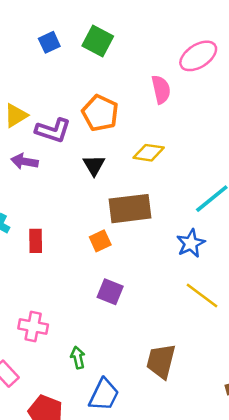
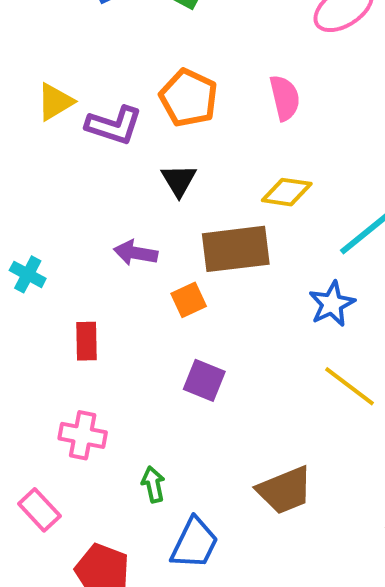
pink semicircle: (161, 89) -> (285, 98), moved
yellow diamond: (149, 153) -> (287, 192), moved
purple arrow: (24, 161) -> (136, 253), moved
red rectangle: (36, 241) -> (87, 341), moved
brown trapezoid: (161, 361) -> (285, 490), turned -126

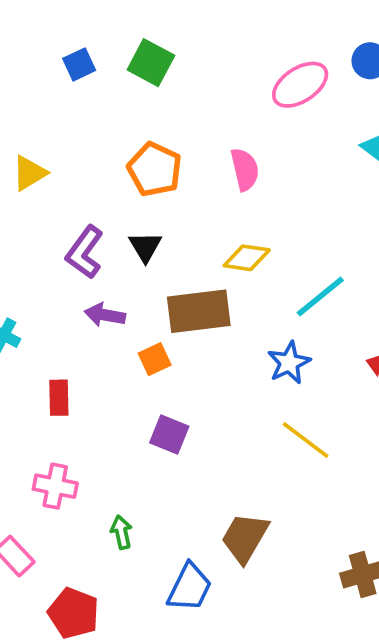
purple L-shape: (114, 125) -> (85, 252), moved, turned 108
brown trapezoid: (285, 490) -> (245, 538), turned 142
blue trapezoid: (194, 543) -> (190, 587), moved

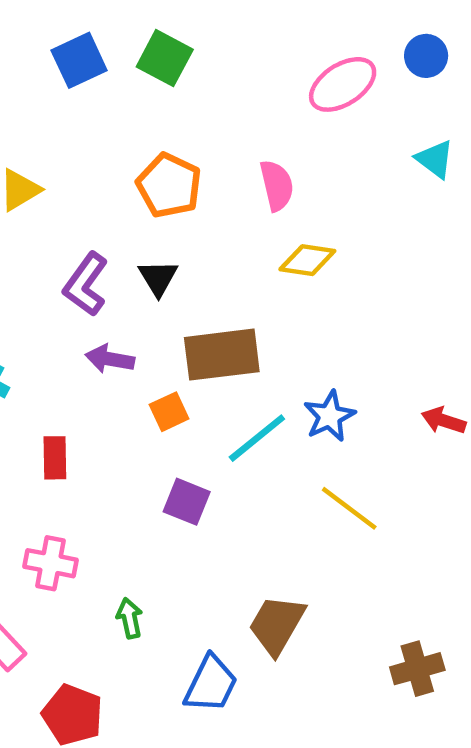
blue square: (79, 64) -> (79, 60), size x1.4
yellow diamond: (247, 258) -> (307, 260), moved
cyan line: (320, 296) -> (257, 438), moved

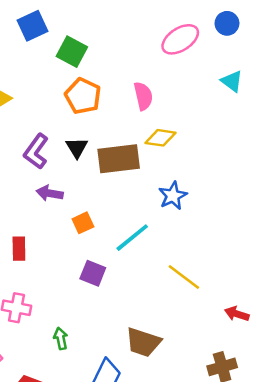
green square: (165, 58) -> (72, 52), moved
brown rectangle: (222, 355) -> (119, 159), moved
blue star: (329, 416) -> (173, 196), moved
red arrow: (444, 420) -> (237, 314), moved
brown trapezoid: (277, 625) -> (143, 342), turned -102

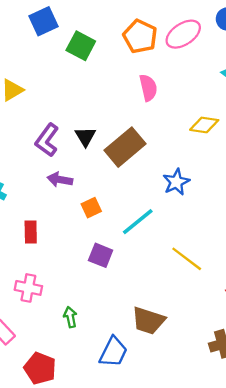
orange pentagon: (83, 96) -> (140, 36), moved
yellow diamond: (161, 138) -> (204, 125), moved
brown rectangle: (119, 159) -> (125, 147), turned -33

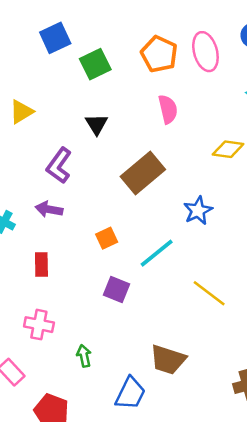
pink ellipse: (183, 34) -> (205, 52), turned -72
green square: (81, 46) -> (95, 64), turned 36
black triangle: (85, 137) -> (97, 124), moved
purple arrow: (60, 180) -> (49, 209), moved

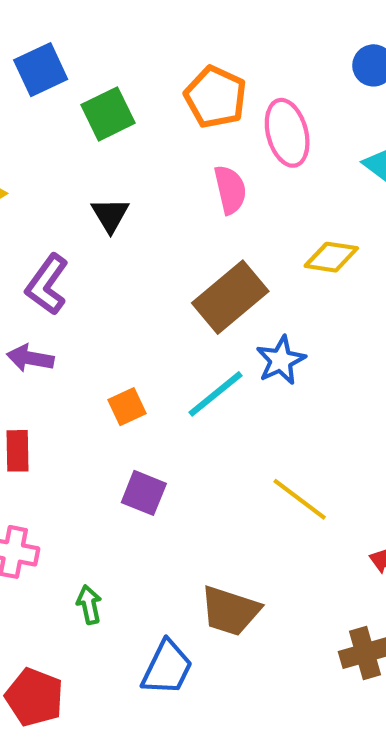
pink ellipse: (205, 52) -> (287, 133), moved
brown rectangle: (143, 173) -> (230, 297), moved
cyan line: (157, 253) -> (215, 394), moved

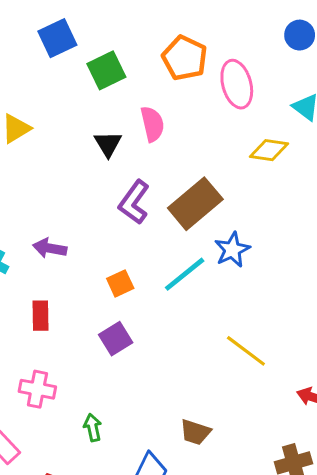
pink semicircle: (230, 190) -> (152, 124), moved
yellow diamond: (331, 257) -> (269, 150), moved
purple L-shape: (47, 284) -> (134, 202), moved
purple square: (144, 493) -> (116, 339), moved, turned 36
brown trapezoid: (230, 611) -> (195, 432), size x0.7

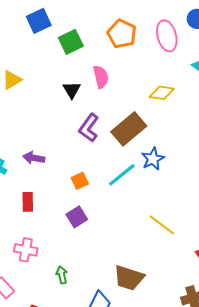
pink ellipse: (237, 84) -> (167, 36), moved
yellow diamond: (269, 150) -> (162, 93), moved
brown trapezoid: (195, 432) -> (129, 278), size x1.5

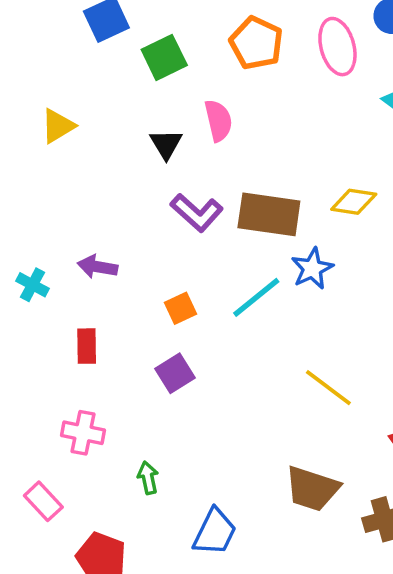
yellow diamond: (162, 93) -> (354, 202), moved
purple L-shape: (89, 128) -> (197, 213), turned -84
brown rectangle: (129, 129) -> (269, 214), turned 48
brown trapezoid: (129, 278) -> (312, 489), moved

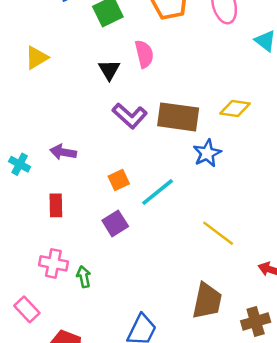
cyan line: (256, 297) -> (158, 192), moved
green arrow: (148, 478) -> (84, 277), moved
brown trapezoid: (312, 489) -> (207, 301), turned -96

